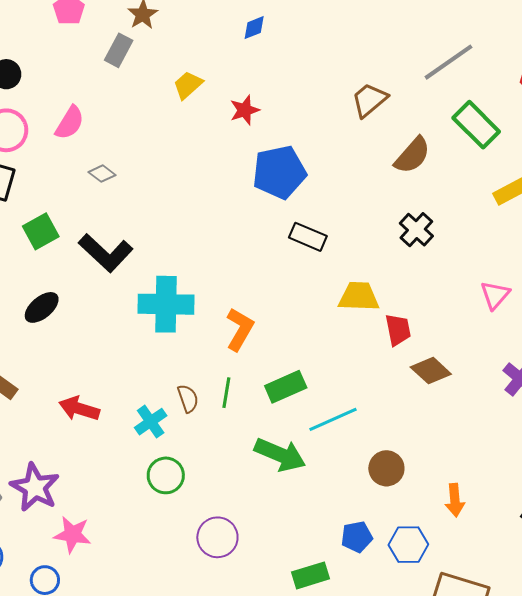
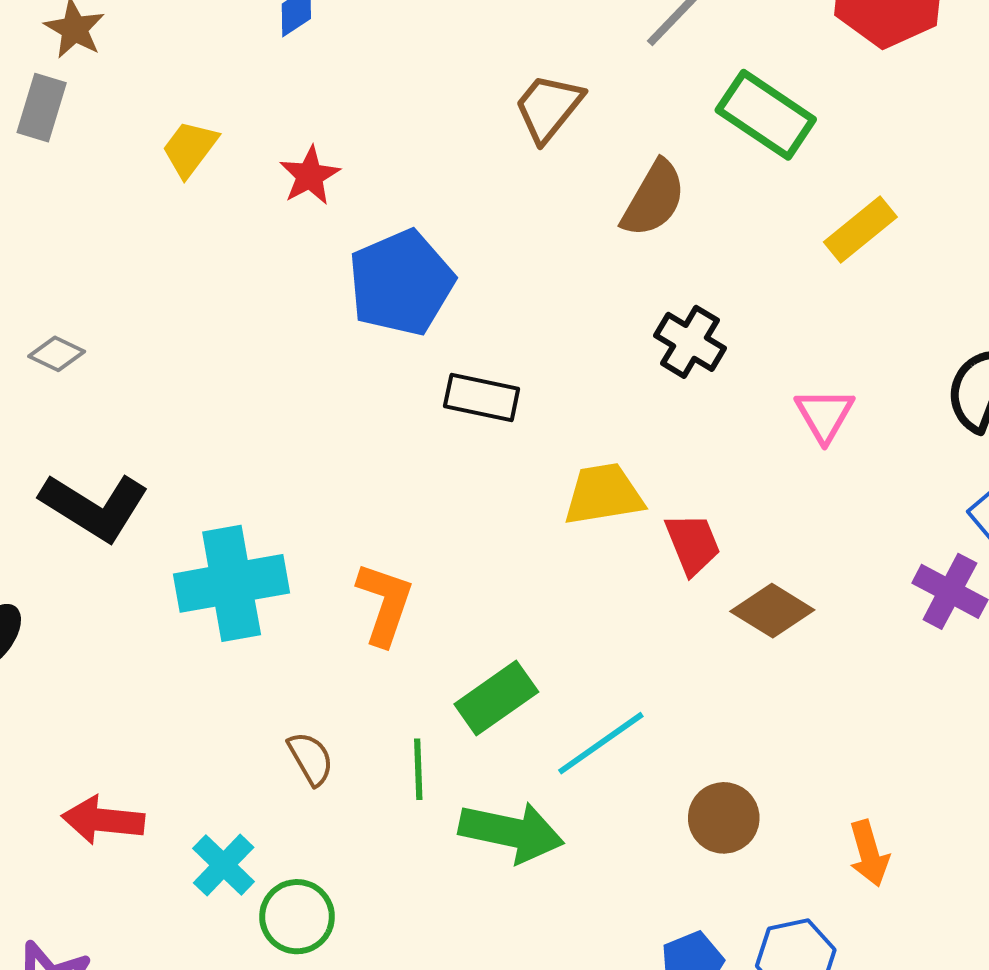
pink triangle: (495, 295) -> (825, 415), moved
green line: (226, 393) -> (418, 769), moved
cyan cross: (151, 422) -> (224, 865), moved

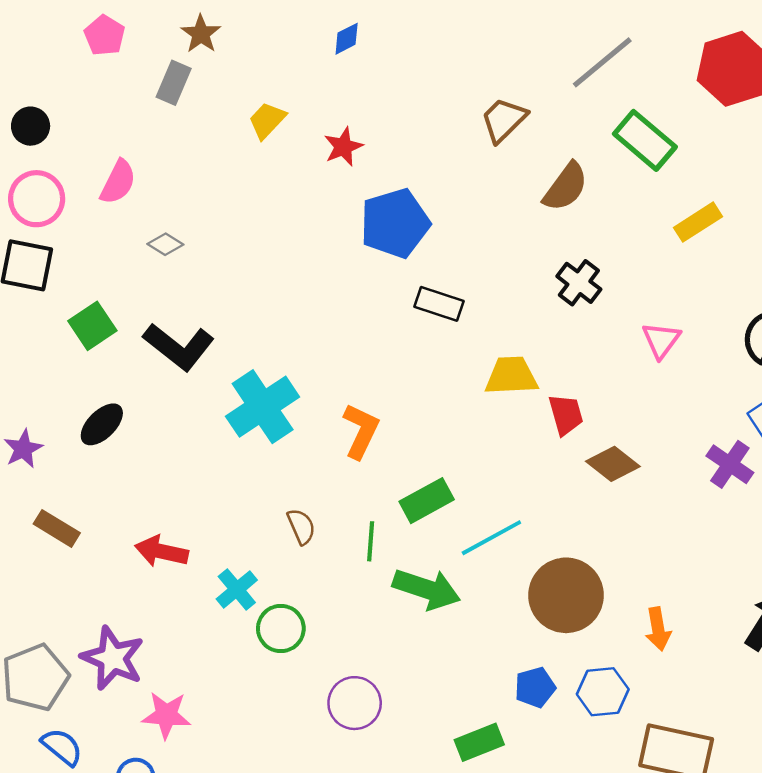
cyan cross: (232, 583) -> (263, 407), turned -30
brown circle: (724, 818) -> (566, 595), size x1.6

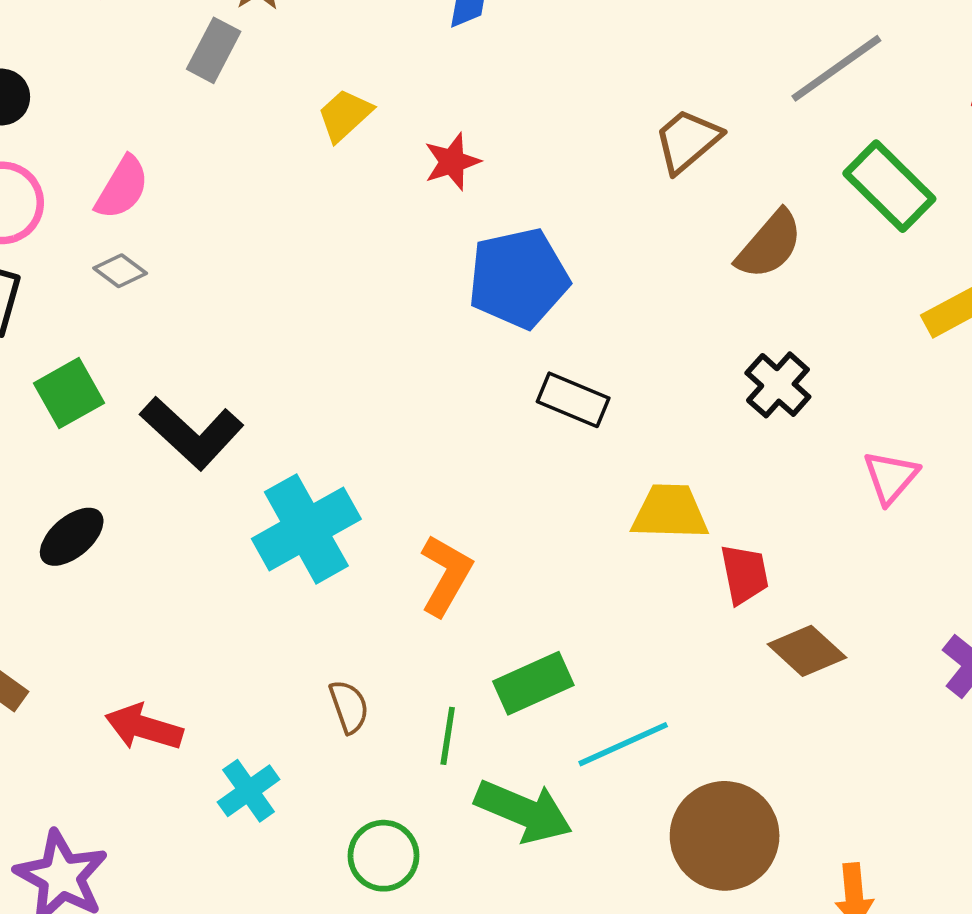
gray diamond: (165, 244) -> (120, 271), moved
green circle: (281, 628) -> (383, 856), moved

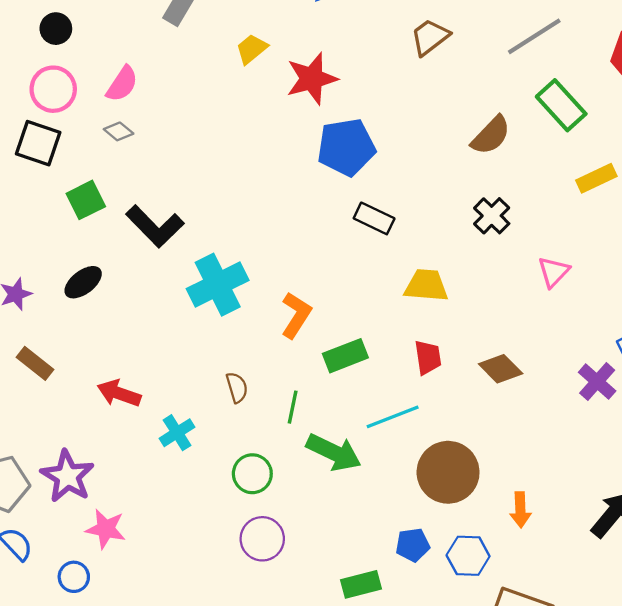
brown trapezoid: (687, 141) -> (430, 37), moved
red star: (452, 162) -> (312, 79), size x1.6
red trapezoid: (744, 574) -> (428, 357), moved
green rectangle: (533, 683) -> (345, 356), moved

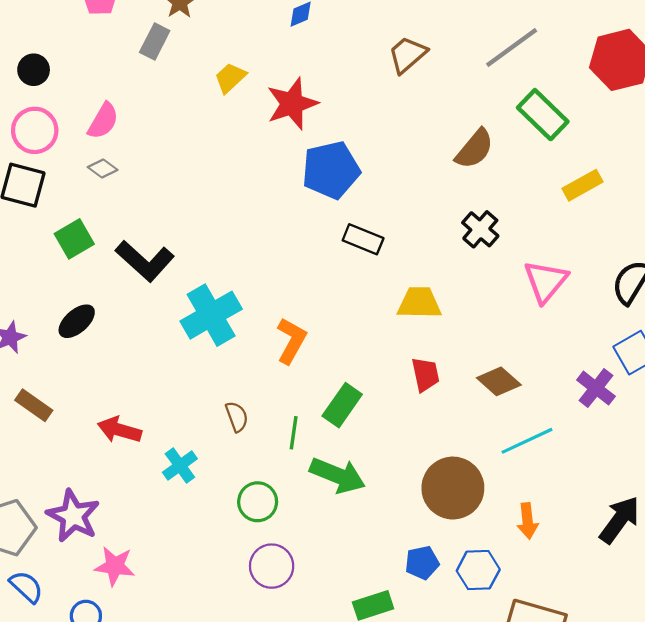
pink triangle: (554, 272) -> (546, 281), size x1.4
green rectangle: (345, 356) -> (342, 405), moved, turned -30
cyan line: (393, 417) -> (527, 441), moved

